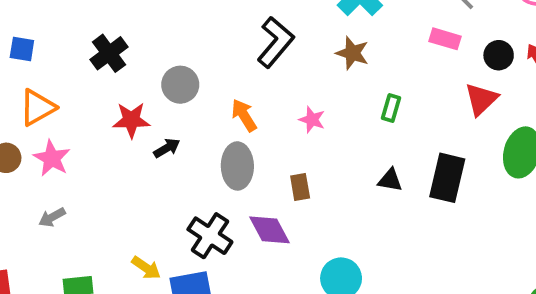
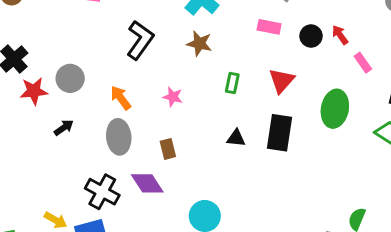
red triangle: (481, 99) -> (282, 81), moved
red star: (131, 120) -> (34, 91), moved

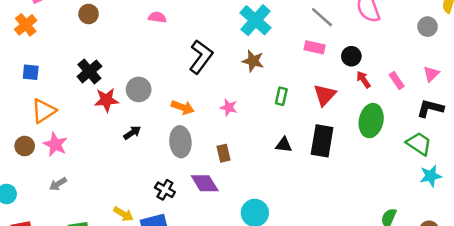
red arrow: (340, 35) -> (363, 80), moved
orange arrow: (121, 98) -> (183, 107), turned 145
black cross: (102, 192) -> (165, 190), size x0.7

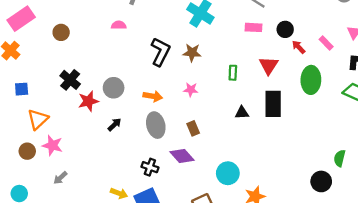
brown star: (253, 61) -> (192, 53), moved

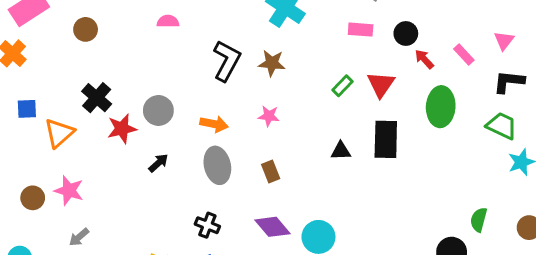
green rectangle: (233, 73) -> (342, 86), moved, turned 40
orange triangle: (38, 119) -> (59, 133), moved
purple diamond: (182, 156) -> (272, 227), moved

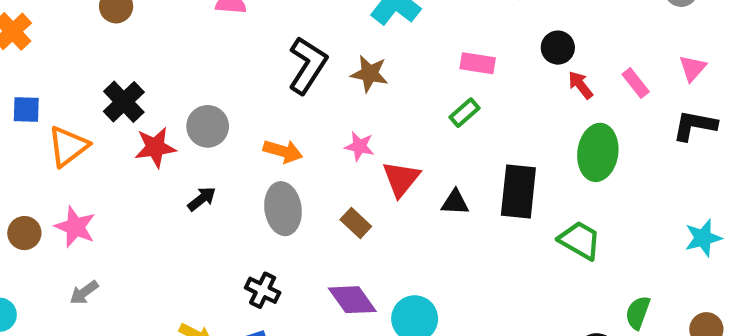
pink rectangle: (361, 30) -> (478, 63), moved
red triangle: (381, 84) -> (401, 179), moved
green trapezoid: (502, 126) -> (580, 240), moved
brown rectangle: (271, 171) -> (356, 223), turned -30

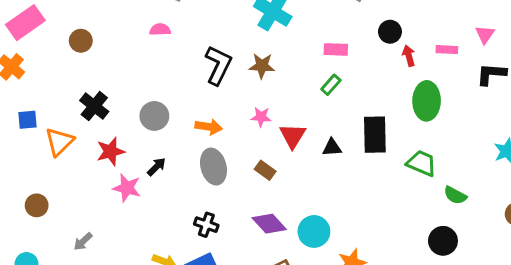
pink rectangle: (636, 83) -> (447, 50), turned -42
red arrow: (580, 85) -> (409, 56), turned 30
red star: (155, 147) -> (111, 152), moved
pink star: (75, 227) -> (127, 188), moved
green semicircle: (638, 313) -> (455, 195), moved, turned -75

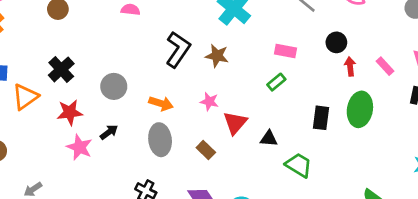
pink rectangle: (447, 50) -> (385, 66), turned 36
black rectangle: (375, 135) -> (321, 118), moved, size x0.7
green trapezoid: (422, 163) -> (299, 165), moved

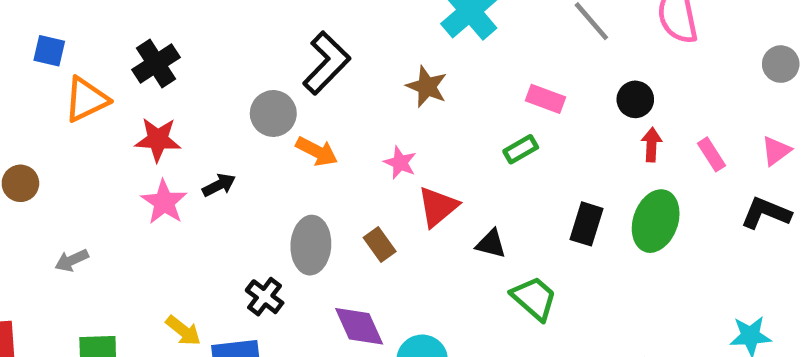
black L-shape: (178, 49) -> (326, 63), moved
gray circle: (114, 86) -> (273, 113), moved
gray ellipse: (160, 140) -> (311, 245), moved

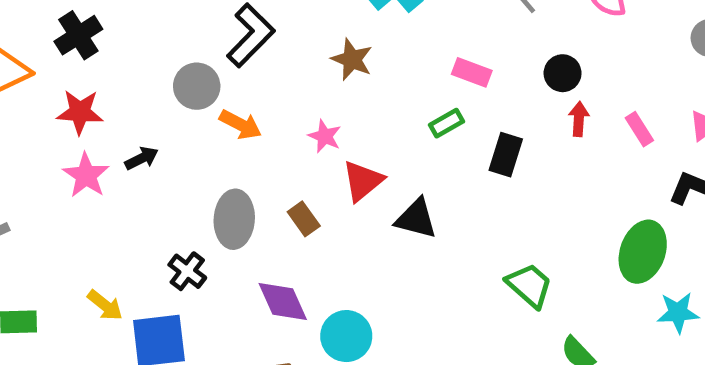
green ellipse: (656, 221) -> (643, 252), moved
black rectangle: (587, 224) -> (506, 155), moved
black triangle: (491, 244) -> (416, 219), size x1.4
green trapezoid: (534, 298) -> (529, 285), moved

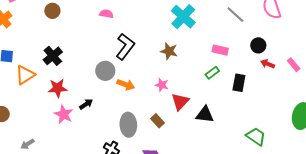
red arrow: (579, 119) -> (268, 64), turned -64

